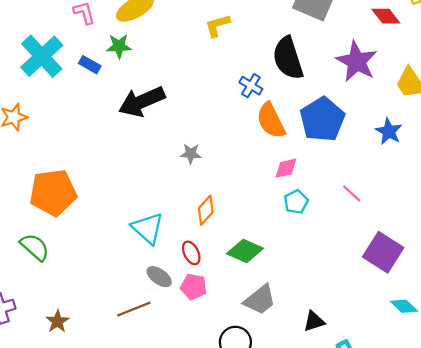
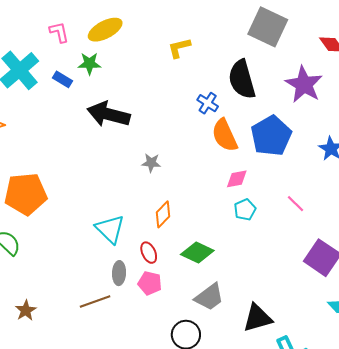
black arrow: (142, 102) -> (109, 114), turned 36
gray ellipse: (159, 277) -> (119, 273), turned 55
black triangle: (314, 321) -> (258, 318), size x1.5

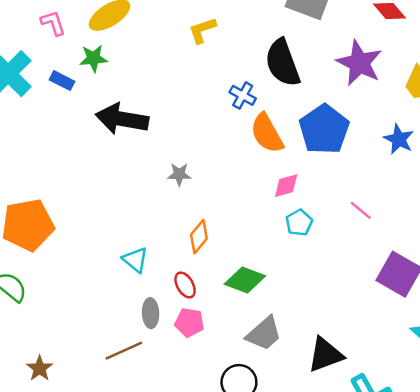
cyan triangle: (110, 229) -> (135, 260), size x0.7

